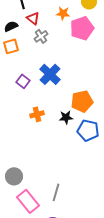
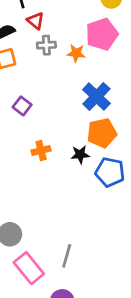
orange star: (63, 13) -> (76, 53), moved
gray cross: (41, 36) -> (46, 45), turned 32
blue cross: (50, 74) -> (96, 96), moved

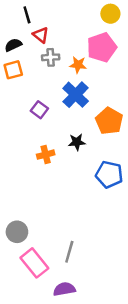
blue cross: (96, 96) -> (76, 95), moved
purple square: (22, 106) -> (39, 110), moved
orange pentagon: (102, 133) -> (109, 121), moved, turned -30
black star: (80, 155) -> (77, 142), moved

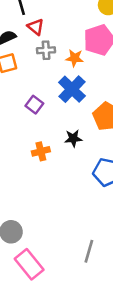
gray line: (69, 252) -> (89, 251), moved

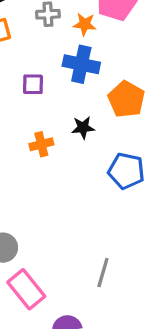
blue cross: (72, 89) -> (81, 64), turned -32
purple square: (34, 105) -> (33, 84), turned -36

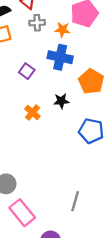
purple square: (33, 84) -> (27, 71), turned 35
orange cross: (41, 144) -> (32, 112), turned -35

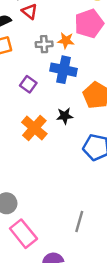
gray cross: (37, 23) -> (44, 44), moved
orange cross: (32, 112) -> (34, 128), size x1.5

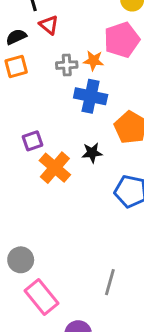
purple square: (28, 84) -> (33, 141), moved, turned 35

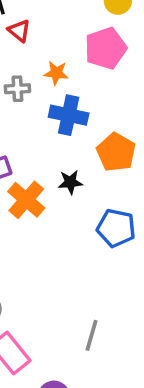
orange star: (94, 61) -> (56, 73), moved
gray cross: (67, 65) -> (17, 89), moved

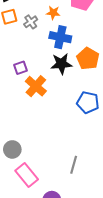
gray cross: (17, 89) -> (31, 22), turned -32
black star: (70, 182) -> (61, 64), moved, size x1.5

